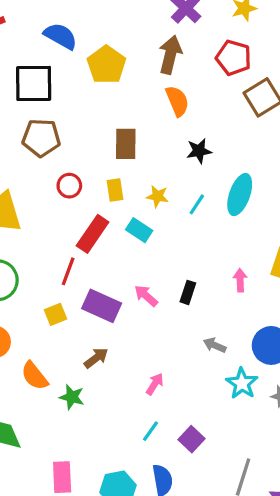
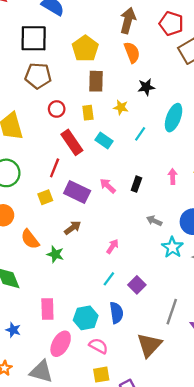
yellow pentagon: (106, 65) -> (85, 49), moved
yellow star: (157, 196) -> (121, 107), moved
cyan line: (197, 204) -> (140, 134), moved
red rectangle: (93, 234) -> (72, 142), turned -70

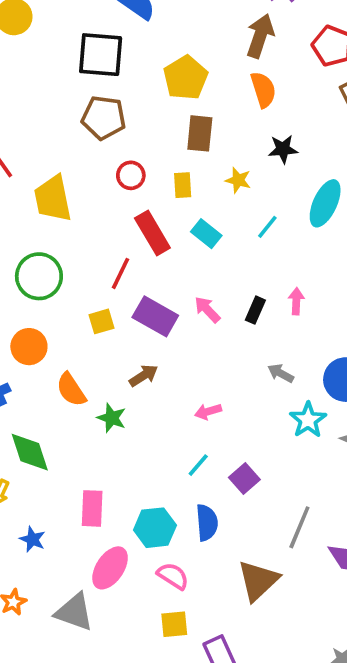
pink arrow: (173, 176) -> (296, 301), moved
pink arrow: (112, 246) -> (208, 411), turned -144

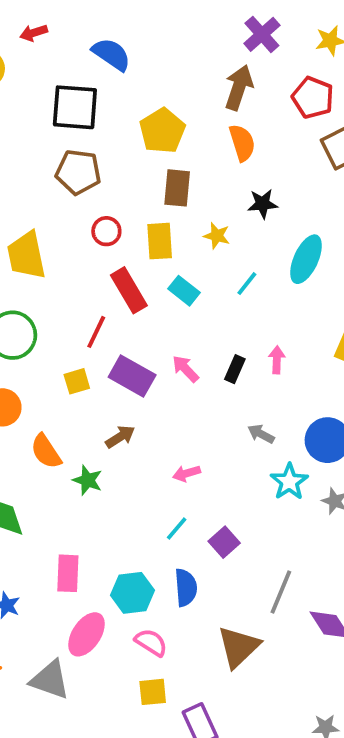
yellow rectangle: (183, 185) -> (160, 241), size x1.4

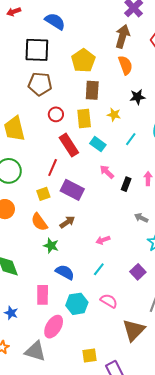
pink arrow: (185, 369) -> (107, 172), moved
orange semicircle: (46, 451) -> (39, 222), moved
purple square: (224, 542) -> (138, 272), moved
blue semicircle: (186, 588) -> (65, 272), moved, turned -54
pink semicircle: (151, 642) -> (109, 301), moved

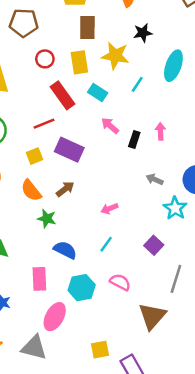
yellow star: (114, 115) -> (115, 56), size x1.6
red line: (53, 168) -> (44, 124), turned 48

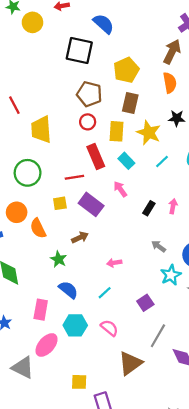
brown pentagon: (24, 23) -> (89, 94), moved
pink arrow: (110, 126) -> (120, 189), moved
orange semicircle: (31, 191) -> (38, 228), moved

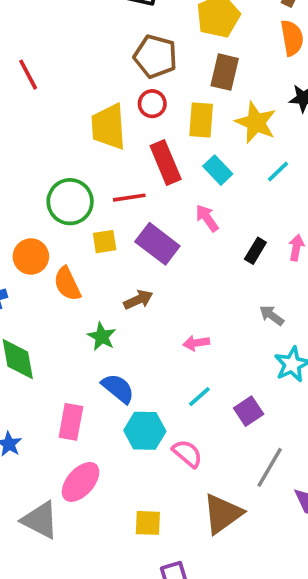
yellow trapezoid: (41, 129) -> (109, 127), moved
green circle: (28, 173) -> (70, 202), moved
cyan line: (105, 293) -> (199, 397), moved
cyan hexagon: (75, 325) -> (145, 431), moved
yellow square: (79, 382) -> (148, 523), moved

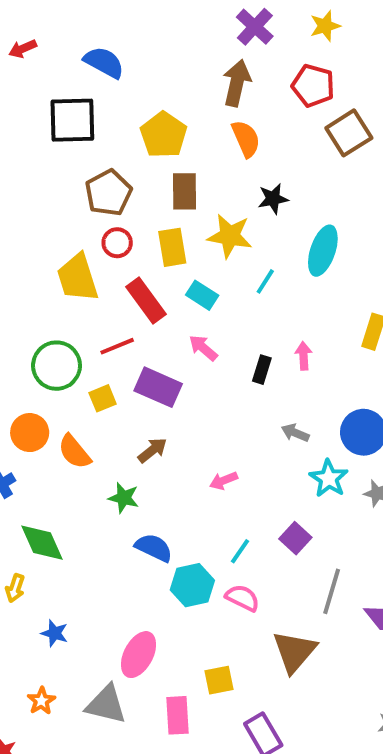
brown pentagon: (155, 56) -> (109, 193), turned -30
cyan line: (199, 397) -> (240, 551), moved
pink rectangle: (71, 422) -> (177, 715), moved

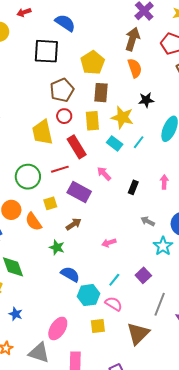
cyan rectangle: (202, 295) -> (115, 143), moved
pink arrow: (304, 356) -> (164, 182), moved
yellow square: (103, 398) -> (50, 203), moved
yellow square: (219, 680) -> (98, 326), moved

